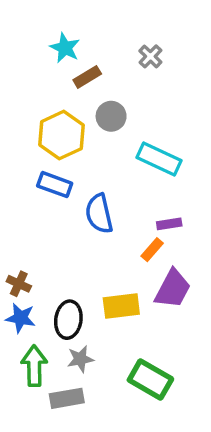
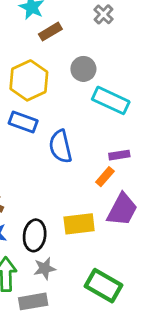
gray circle: (111, 116) -> (83, 69), moved

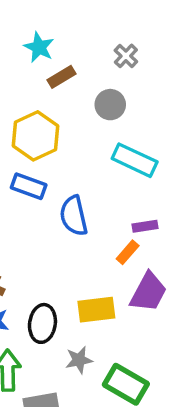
gray circle: (83, 69) -> (110, 105), moved
gray star: (45, 268) -> (79, 360), moved

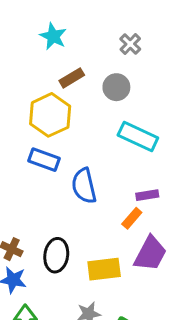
brown rectangle: (62, 77) -> (72, 78), moved
black ellipse: (42, 323) -> (56, 255), moved

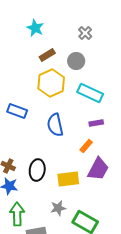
yellow hexagon: (50, 115) -> (51, 83), moved
blue rectangle: (44, 160) -> (17, 111), moved
purple rectangle: (147, 195) -> (96, 123), moved

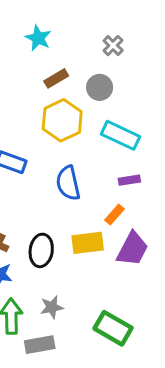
yellow rectangle: (68, 179) -> (88, 243), moved
gray star: (58, 208) -> (52, 307), moved

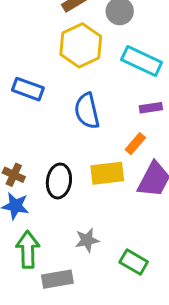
gray star: (52, 307) -> (87, 240), moved
green rectangle: (113, 328) -> (134, 262), size x0.7

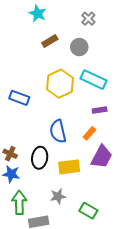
yellow hexagon: (81, 45) -> (60, 84), moved
blue semicircle: (87, 111) -> (58, 131), moved
yellow rectangle: (107, 173) -> (69, 167), moved

